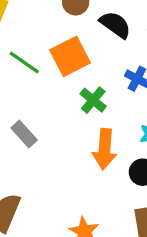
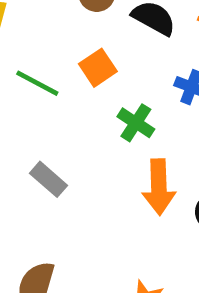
orange square: (70, 56) -> (98, 68), size x0.7

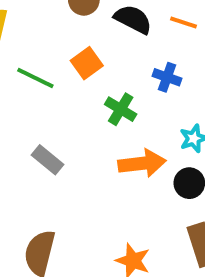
orange arrow: (159, 187) -> (142, 163), turned -93

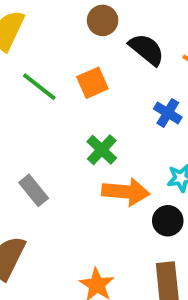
green cross: (121, 109) -> (102, 150), moved
gray rectangle: (48, 160) -> (34, 190), moved

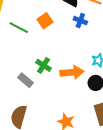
blue cross: (168, 113) -> (80, 21), moved
green cross: (102, 150) -> (44, 65), moved

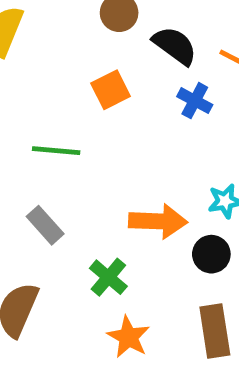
green line: (19, 28) -> (56, 151), moved, turned -30
green cross: (44, 65) -> (108, 277), moved

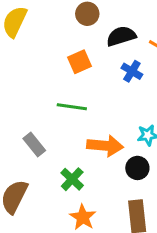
black semicircle: (175, 46) -> (121, 36), turned -56
green line: (56, 151) -> (72, 107), moved

